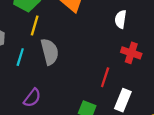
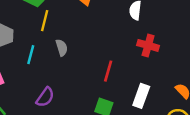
gray semicircle: (50, 52) -> (62, 48), size x0.6
red line: (105, 77) -> (108, 71), moved

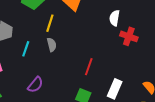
yellow line: (45, 21) -> (50, 23), moved
red cross: (148, 45) -> (129, 36), moved

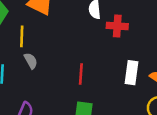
white rectangle: (115, 89) -> (131, 73), moved

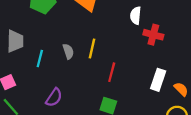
yellow line: (22, 36) -> (92, 48), moved

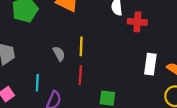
cyan line: (40, 58) -> (37, 83), moved
red line: (112, 72) -> (80, 75), moved

